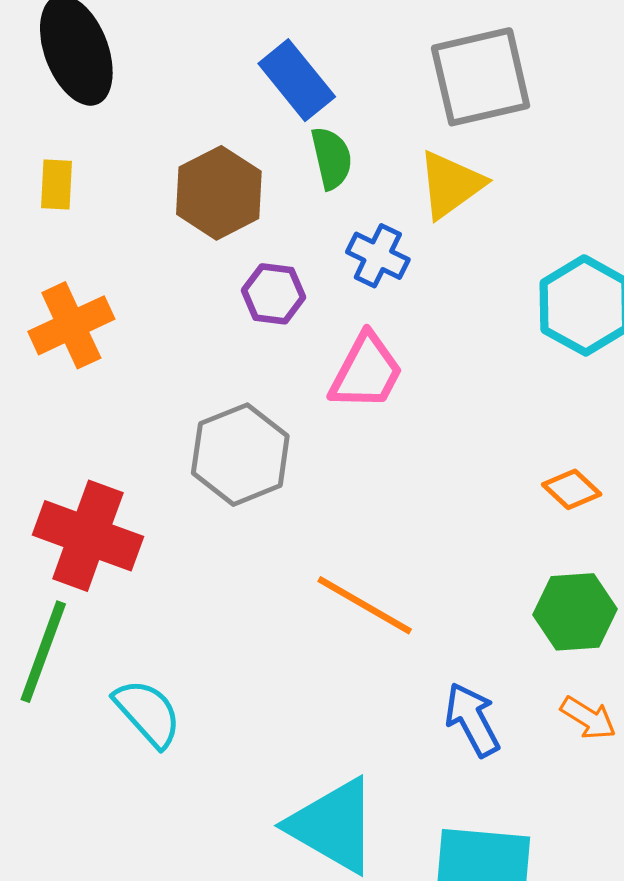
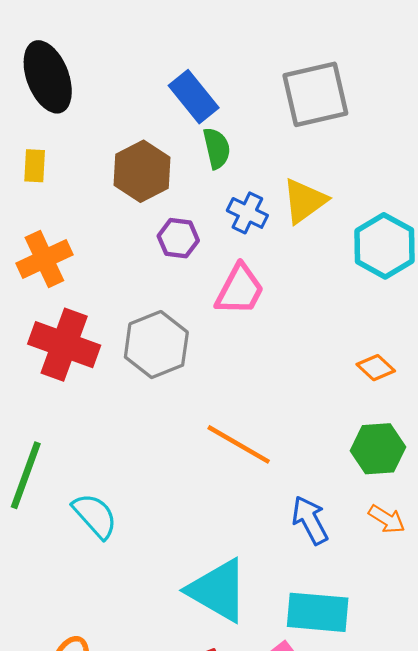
yellow triangle: (451, 185) -> (304, 201), moved
red cross: (88, 536) -> (64, 345), moved

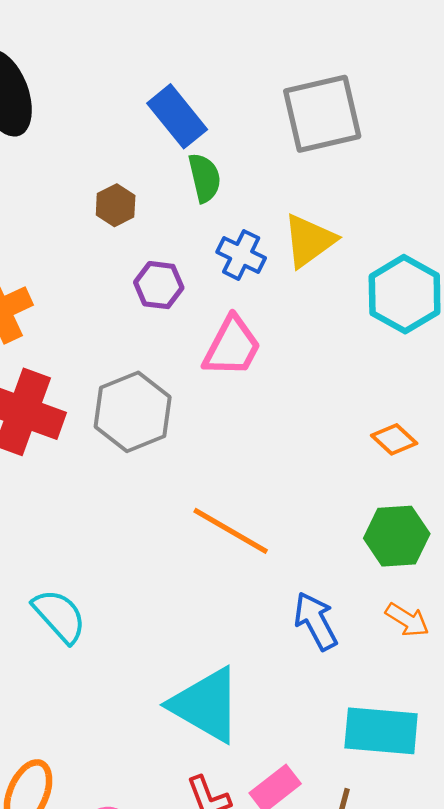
brown hexagon: (142, 171) -> (116, 205), size x0.6
cyan rectangle: (318, 612) -> (381, 731), moved

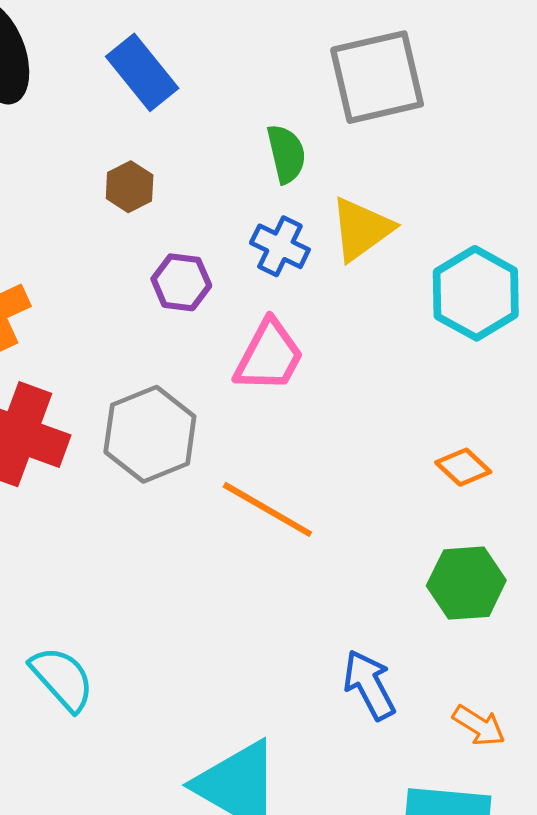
blue rectangle: (177, 116) -> (142, 72), moved
green semicircle: (205, 178) -> (286, 154), moved
orange line: (231, 531) -> (267, 509), moved
orange arrow: (407, 620) -> (479, 726), moved

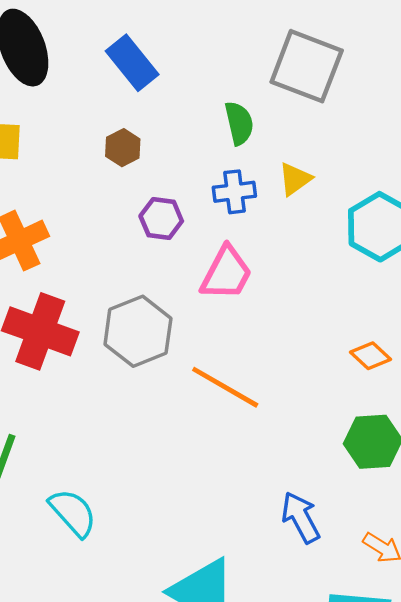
gray square: (377, 77) -> (307, 66), turned 34
yellow triangle: (361, 229) -> (295, 179), size x0.7
blue cross: (280, 246) -> (234, 192), turned -33

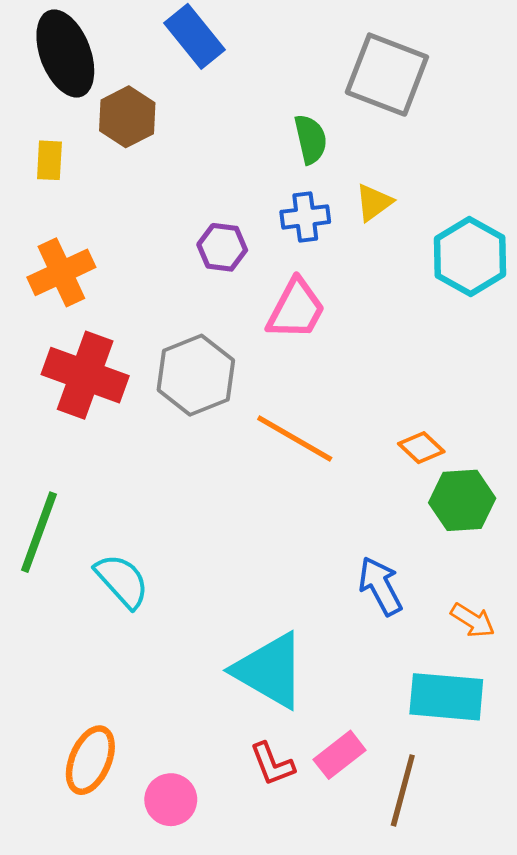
blue rectangle: (132, 63) -> (195, 36), moved
brown hexagon: (123, 148) -> (127, 117), moved, size x1.4
orange diamond: (371, 356) -> (421, 448), moved

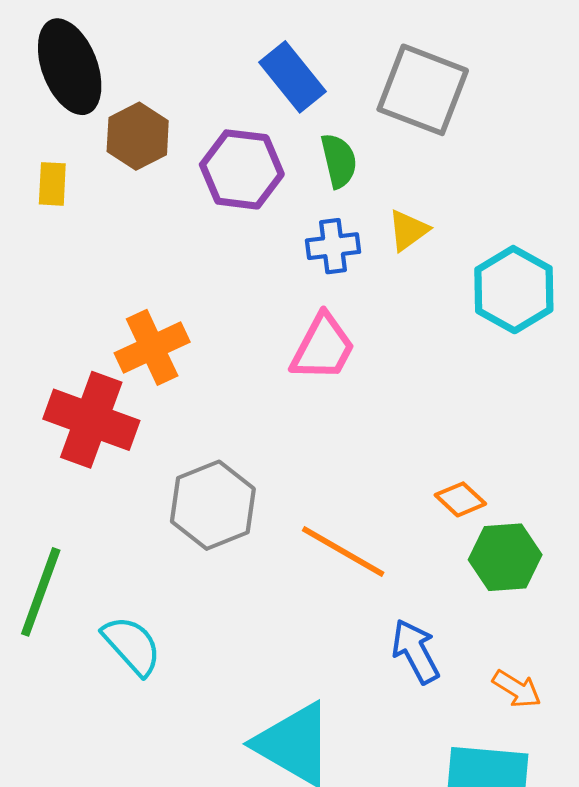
blue rectangle: (195, 36) -> (292, 77), moved
purple hexagon: (222, 247) -> (242, 169), moved, size x1.5
orange cross: (61, 272) -> (152, 347), moved
gray hexagon: (196, 375) -> (213, 505), moved
orange line: (295, 438) -> (343, 551), moved

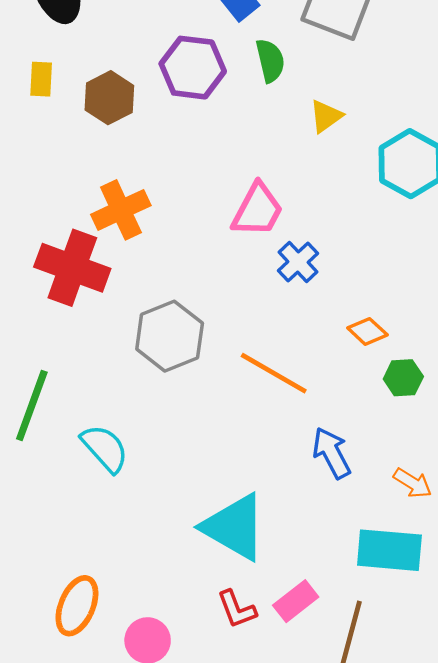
brown hexagon: (138, 136) -> (109, 98), moved
blue cross: (333, 246) -> (298, 262), moved, turned -36
green hexagon: (505, 557) -> (403, 378), size x0.7

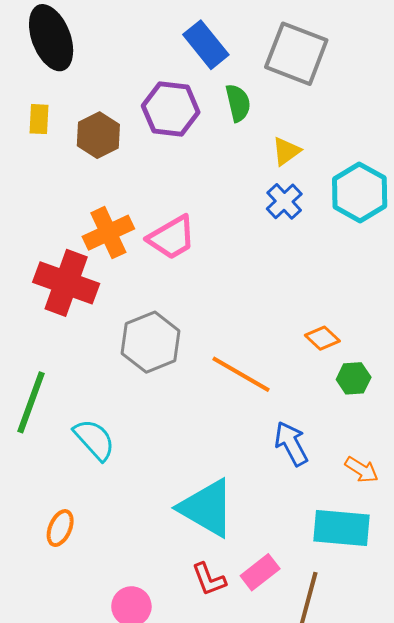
pink trapezoid: (258, 210) -> (172, 238), moved, turned 32
blue cross: (298, 262) -> (284, 201), moved
orange ellipse: (77, 606) -> (60, 528), moved, size x0.7

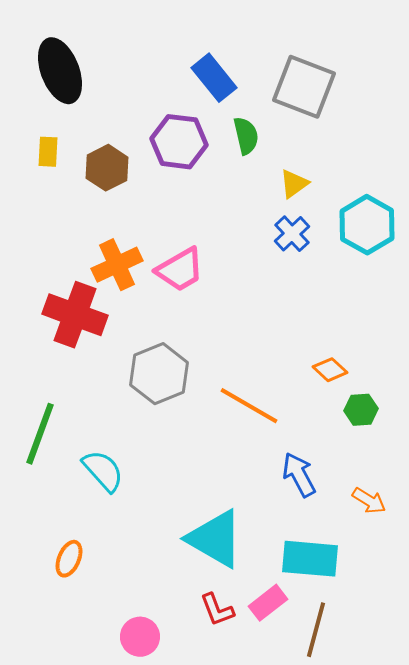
cyan rectangle: (341, 528) -> (310, 559), moved

